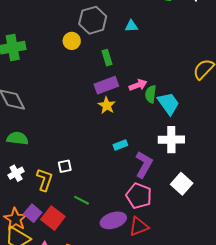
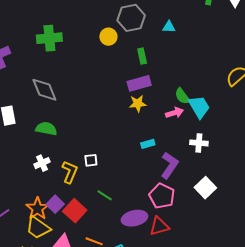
pink arrow: (138, 85) -> (175, 113), moved
green semicircle: (151, 94) -> (182, 96), turned -48
yellow star: (107, 105) -> (138, 104), turned 30
white cross: (171, 140) -> (199, 143), size x0.7

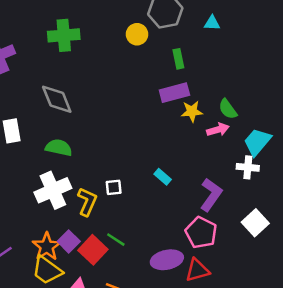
yellow star: (138, 104) -> (192, 111), moved
cyan trapezoid: (199, 107) -> (257, 142), moved, turned -110
cyan rectangle: (148, 144) -> (163, 177), moved, turned 56
white cross: (42, 163) -> (53, 190), size x1.8
green line: (105, 195) -> (116, 240), moved

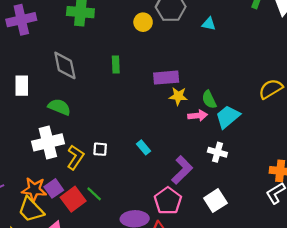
green rectangle: (178, 59) -> (116, 65), moved
cyan trapezoid: (257, 142) -> (228, 117), moved
orange star: (47, 247) -> (34, 190), turned 30

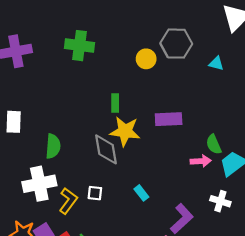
gray diamond: (65, 65) -> (106, 149), moved
yellow star: (178, 96) -> (125, 131), moved, size x1.5
green semicircle: (59, 107) -> (53, 146), turned 70

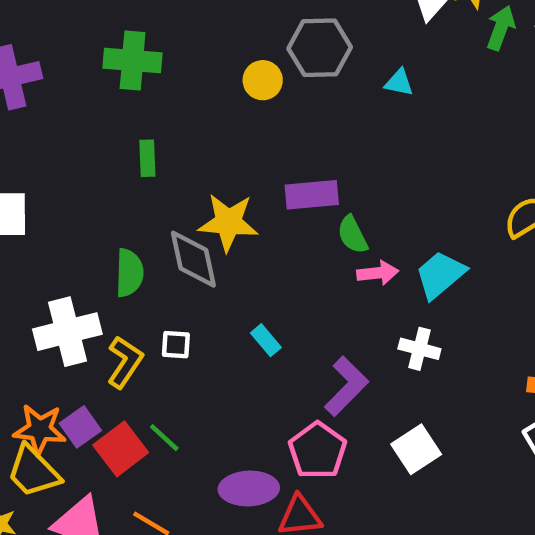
green rectangle: (115, 103) -> (147, 158), moved
green semicircle: (214, 144) -> (352, 235), moved
green semicircle: (53, 146) -> (129, 273), moved

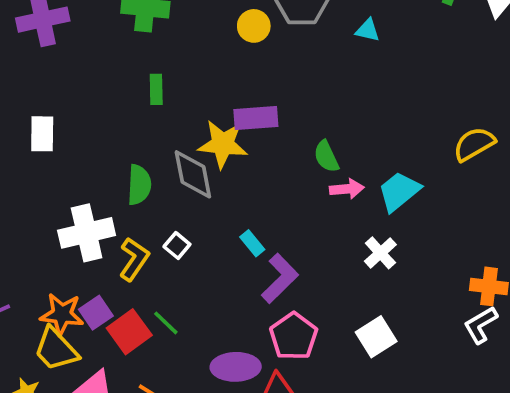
purple rectangle: (312, 195) -> (256, 118), moved
white square: (176, 345) -> (177, 246), turned 35
white cross: (419, 349) -> (380, 253), turned 32
purple L-shape: (346, 386) -> (280, 278), moved

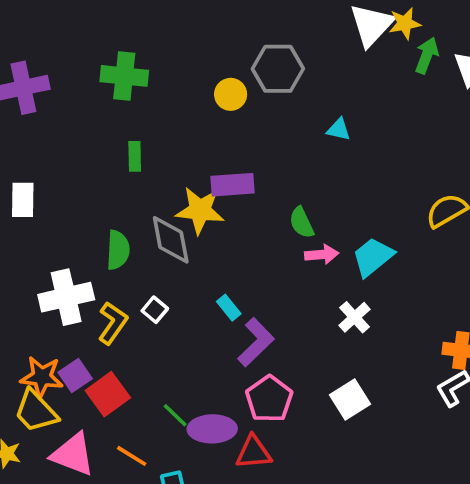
cyan triangle: (368, 30) -> (339, 129), moved
green line: (166, 323) -> (175, 415), moved

